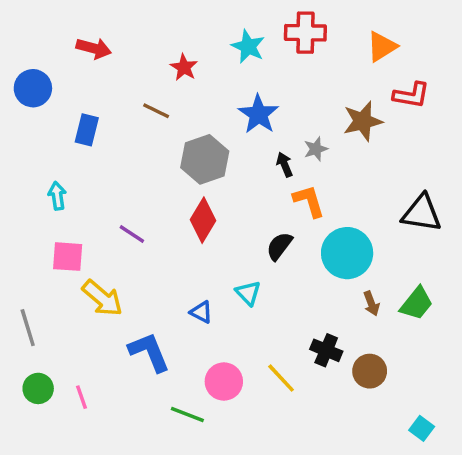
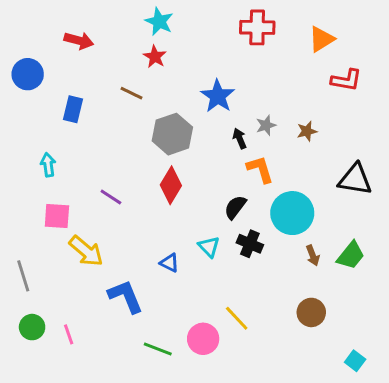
cyan star: (248, 47) -> (159, 22), moved
brown star: (363, 121) -> (307, 131), moved, size x0.6
black cross: (326, 350) -> (250, 244), moved
pink circle: (224, 382) -> (203, 339), moved

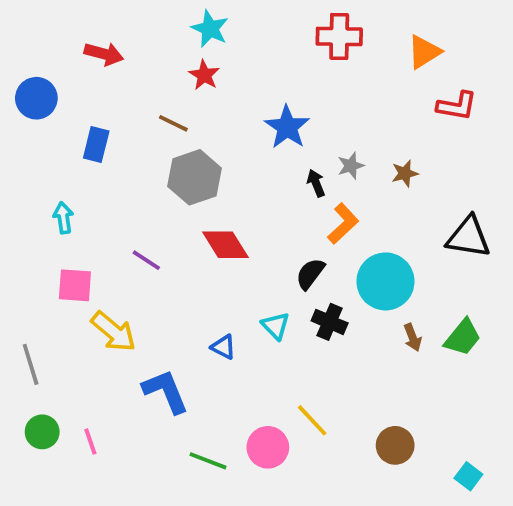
gray hexagon: (172, 134) -> (195, 177), moved
orange L-shape: (260, 169) -> (343, 224), turned 64
red diamond: (171, 185) -> (225, 245), turned -63
brown circle: (311, 312) -> (395, 445), moved

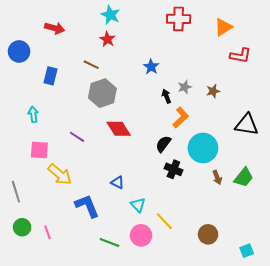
blue star: (287, 127) -> (151, 67), size x0.7
cyan triangle: (276, 326) -> (138, 205), moved
cyan square: (468, 476) -> (247, 251), turned 32

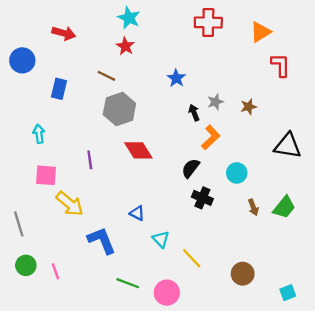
red L-shape: (241, 56) -> (281, 65), turned -100
purple line: (77, 137) -> (90, 160), turned 49
cyan circle: (203, 148) -> (237, 173), size x0.6
pink circle: (141, 235) -> (167, 293), moved

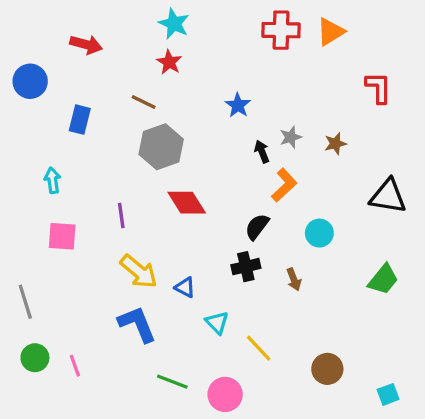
orange triangle: (260, 32) -> (331, 32), moved
black cross: (202, 198) -> (246, 267), moved, turned -36
yellow arrow: (70, 204) -> (139, 271), moved
brown arrow: (253, 207) -> (294, 279), moved

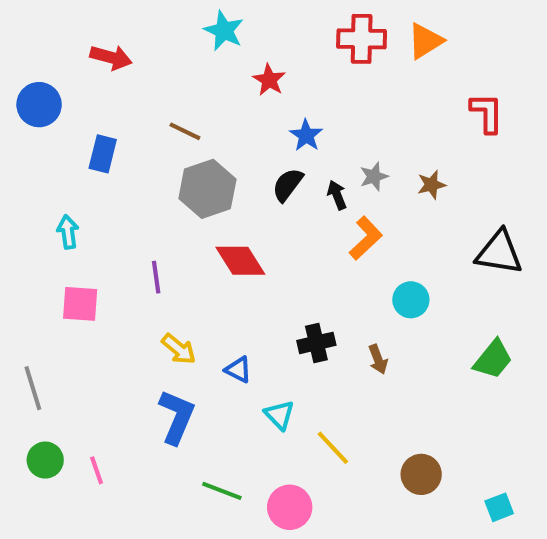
red star: (169, 62) -> (269, 80), moved
black semicircle: (257, 227) -> (288, 185), moved
yellow arrow: (139, 271) -> (179, 349), size x0.7
blue L-shape: (137, 324) -> (177, 417), turned 45

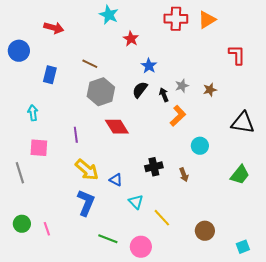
yellow arrow: (179, 349) -> (87, 170), size x1.4
gray line: (33, 388) -> (20, 173), moved

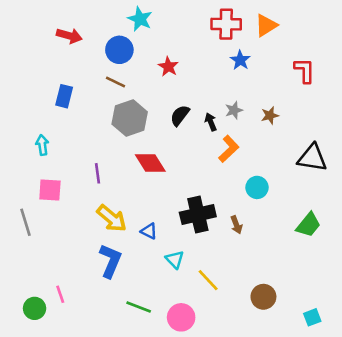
red star: (131, 39) -> (168, 67), moved
blue circle: (19, 51) -> (119, 50), moved
blue star: (149, 66) -> (240, 60), moved
black cross: (154, 167) -> (198, 214), size x1.5
green circle: (22, 224) -> (35, 308), moved

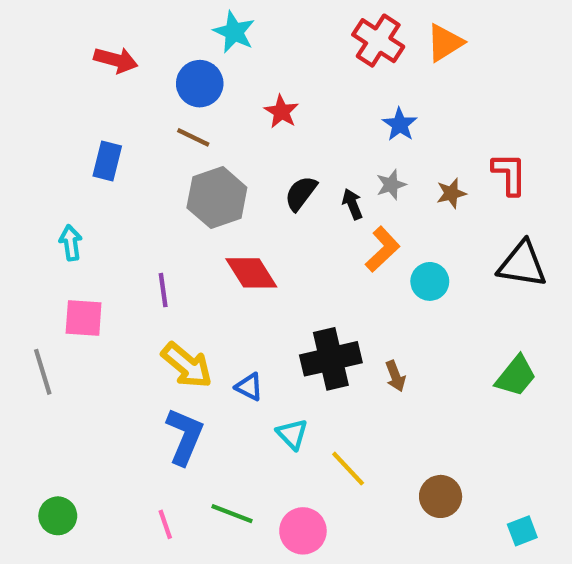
red cross: (226, 24) -> (378, 41), turned 32
blue star: (240, 60) -> (400, 124), moved
red L-shape: (305, 70) -> (509, 174), moved
cyan circle: (257, 187) -> (430, 281), moved
pink line: (60, 294) -> (165, 524), moved

